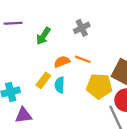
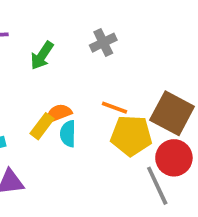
orange line: (83, 59) -> (114, 108), moved
orange semicircle: (62, 62) -> (59, 113), moved

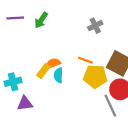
gray cross: (103, 43) -> (95, 26), moved
green arrow: (42, 56) -> (41, 20), moved

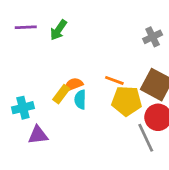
gray cross: (95, 26) -> (153, 37), moved

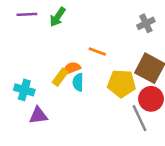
orange line: (114, 80) -> (97, 52), moved
cyan cross: (23, 108) -> (24, 90), turned 30

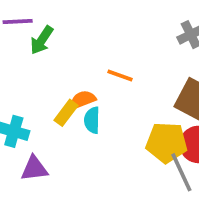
green arrow: (58, 17) -> (42, 40), moved
yellow pentagon: (122, 84) -> (166, 143), moved

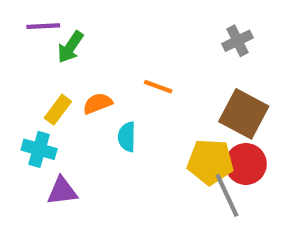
orange semicircle: (83, 100) -> (98, 103), moved
yellow rectangle: (66, 113) -> (58, 110), moved

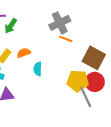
gray cross: (237, 41) -> (60, 23), moved, size x1.5
orange line: (158, 87) -> (66, 39), moved

